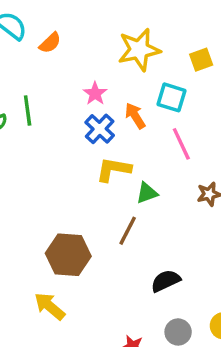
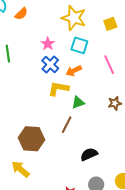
yellow star: (139, 50) -> (74, 18), turned 30
cyan square: (172, 97) -> (79, 45), moved
orange arrow: (135, 116) -> (74, 71), moved, turned -84
pink line: (181, 144) -> (109, 65), moved

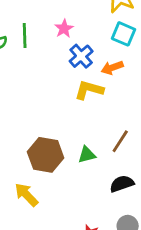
pink star: (48, 44) -> (64, 29), moved
green triangle: (78, 102) -> (87, 155), moved
brown line: (67, 125) -> (120, 141), moved

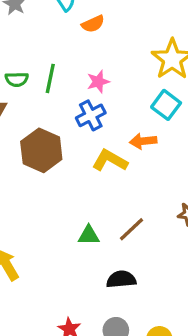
blue cross: (81, 56) -> (91, 115), moved
brown hexagon: (46, 155) -> (41, 150), moved

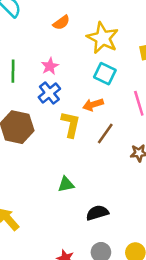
orange semicircle: (93, 24) -> (61, 23), moved
yellow L-shape: (110, 160) -> (71, 124), turned 84
brown line: (131, 229) -> (105, 134), moved

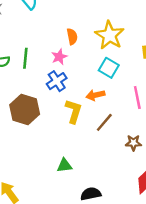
orange semicircle: (61, 23) -> (72, 37), moved, turned -70

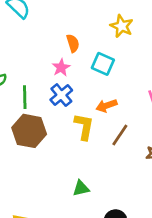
yellow star: (110, 35) -> (122, 26), moved, size x0.7
green line: (25, 58) -> (25, 97), moved
cyan square: (109, 68) -> (103, 64), moved

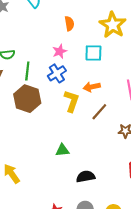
yellow star: (122, 26) -> (113, 25), size x1.4
orange semicircle: (73, 43) -> (69, 24), moved
cyan square: (103, 64) -> (93, 53), turned -30

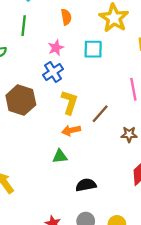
green line: (27, 71) -> (24, 26), moved
orange arrow: (92, 87) -> (71, 130), moved

